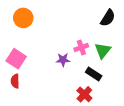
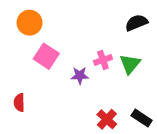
black semicircle: (108, 18) -> (136, 23), turned -144
pink square: (16, 59) -> (46, 56), moved
black rectangle: (94, 74) -> (142, 118), moved

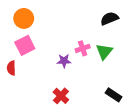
pink square: (46, 56) -> (25, 45), moved, turned 30
red semicircle: (19, 103) -> (11, 68), moved
red cross: (107, 119) -> (61, 96), moved

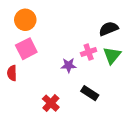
black semicircle: (109, 18) -> (109, 29), moved
black rectangle: (114, 95) -> (90, 93), moved
red cross: (61, 96) -> (51, 103), moved

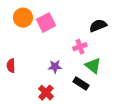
pink square: (26, 49) -> (46, 23), moved
green triangle: (112, 55) -> (93, 66), moved, turned -30
purple star: (69, 65) -> (55, 67), moved

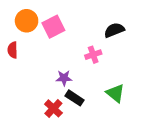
red semicircle: (11, 66) -> (13, 50), moved
green triangle: (93, 66) -> (115, 93), moved
black rectangle: (81, 84) -> (74, 98), moved

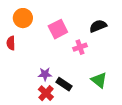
pink square: (53, 27) -> (58, 29), moved
purple star: (64, 78) -> (45, 74), moved

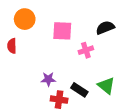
pink square: (58, 29) -> (62, 31), turned 30
black rectangle: (64, 84) -> (79, 90), moved
red cross: (46, 93) -> (59, 100), moved, turned -35

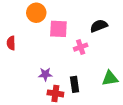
orange circle: (25, 19) -> (36, 13), moved
green triangle: (106, 86) -> (110, 78), moved, turned -48
black rectangle: (79, 90) -> (75, 84), turned 49

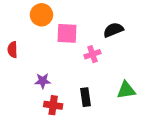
purple star: (45, 74) -> (43, 81), moved
red cross: (55, 93) -> (53, 105), moved

